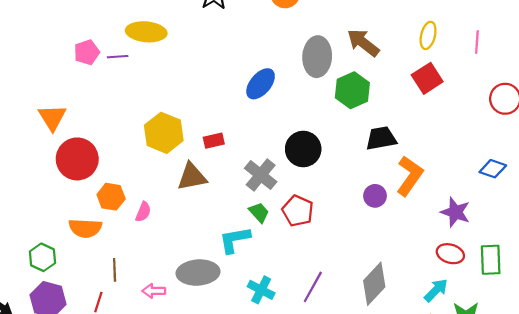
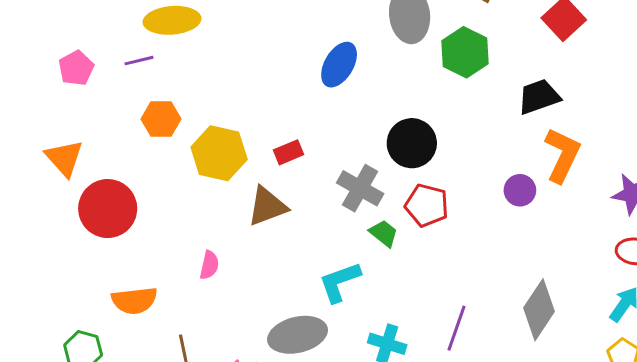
pink pentagon: (87, 52) -> (76, 68), moved
black trapezoid: (381, 138) -> (539, 97), moved
orange hexagon: (111, 197) -> (161, 119), moved
red pentagon: (298, 211) -> (427, 205), moved
green trapezoid: (259, 212) -> (384, 233), moved

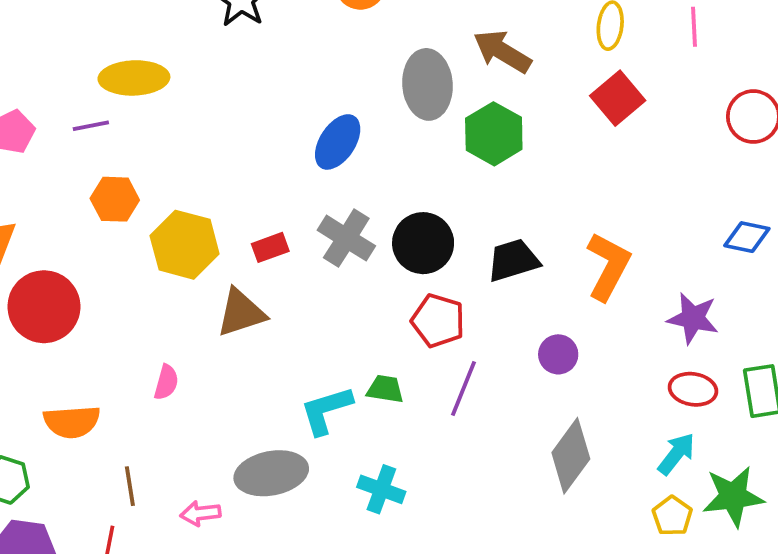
black trapezoid: (539, 97) -> (513, 260), moved
gray cross: (360, 188) -> (346, 238), moved
purple circle: (520, 190) -> (558, 354), moved
green trapezoid: (384, 233) -> (385, 389), moved, turned -32
purple line: (457, 328) -> (463, 389), moved

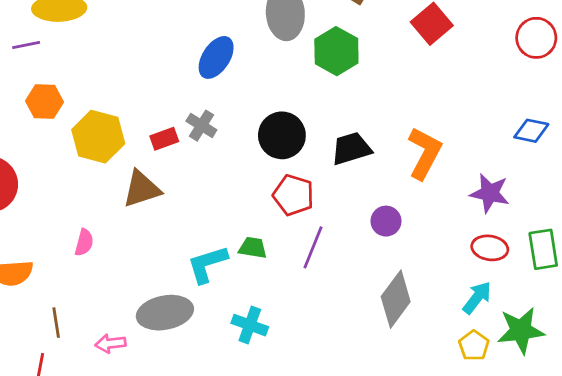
gray cross: (346, 238) -> (201, 126), moved, size x0.7

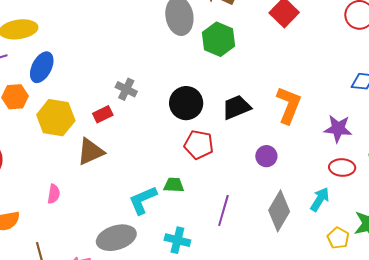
blue ellipse: (216, 57) -> (42, 67), moved
gray cross: (201, 126) -> (126, 89), moved
purple line: (313, 247) -> (223, 211), moved
cyan arrow: (477, 298) -> (320, 199), moved

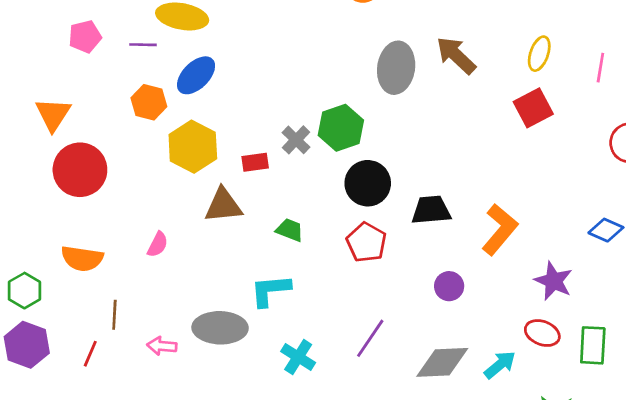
green hexagon: (219, 39) -> (341, 128), moved
green trapezoid: (174, 185) -> (290, 230), moved
gray diamond: (279, 211) -> (442, 362), turned 39

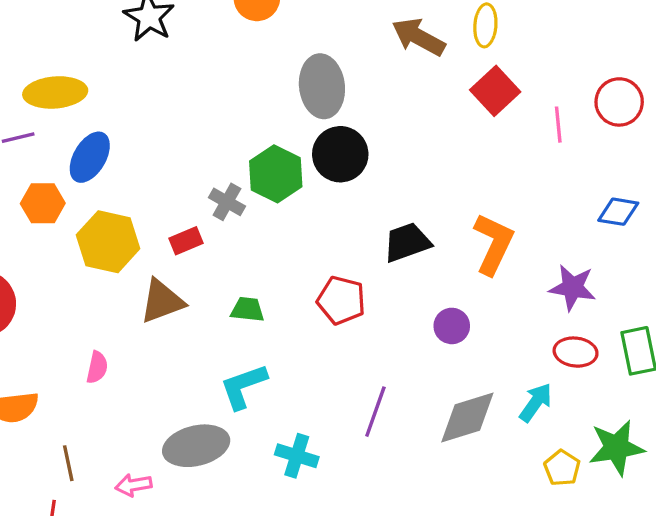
brown arrow: (456, 55) -> (418, 37), moved
pink line: (600, 68) -> (558, 125), moved
black circle: (368, 183) -> (340, 154), moved

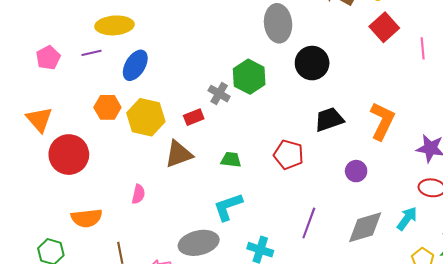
black circle: (340, 154) -> (312, 63), moved
orange hexagon: (43, 203) -> (107, 107), moved

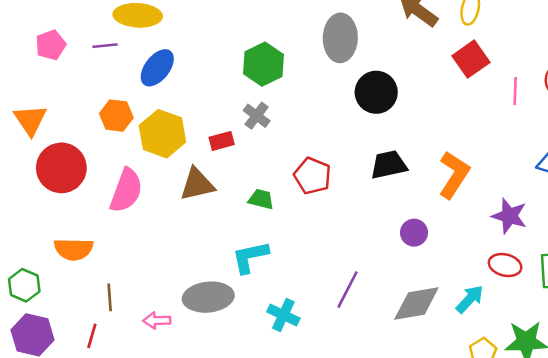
green hexagon: (249, 77) -> (264, 64), moved
red pentagon: (289, 155) -> (312, 176), moved
pink semicircle: (138, 194) -> (126, 190), moved, size x1.8

